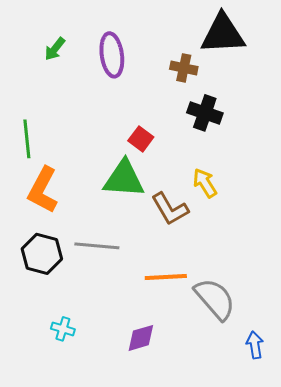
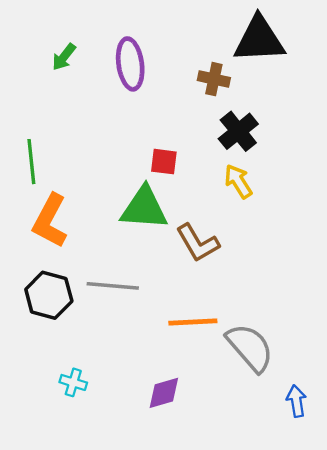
black cross: (205, 113) -> (238, 131), turned 32
red square: (141, 139) -> (164, 162), turned -30
yellow arrow: (205, 183) -> (238, 181), moved

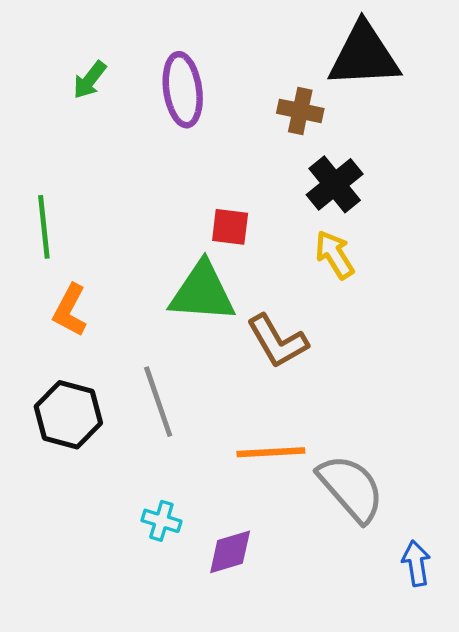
orange L-shape: (50, 221) -> (70, 310), size x0.7
gray line: (113, 286) -> (158, 402), turned 66
cyan cross: (73, 382) -> (161, 521), moved

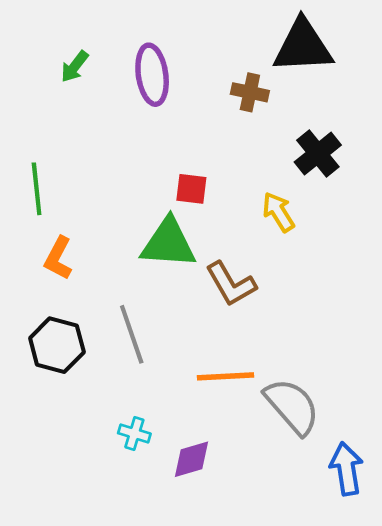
black cross: (335, 184) -> (318, 154), moved
blue arrow: (416, 563) -> (346, 469), size x1.4

